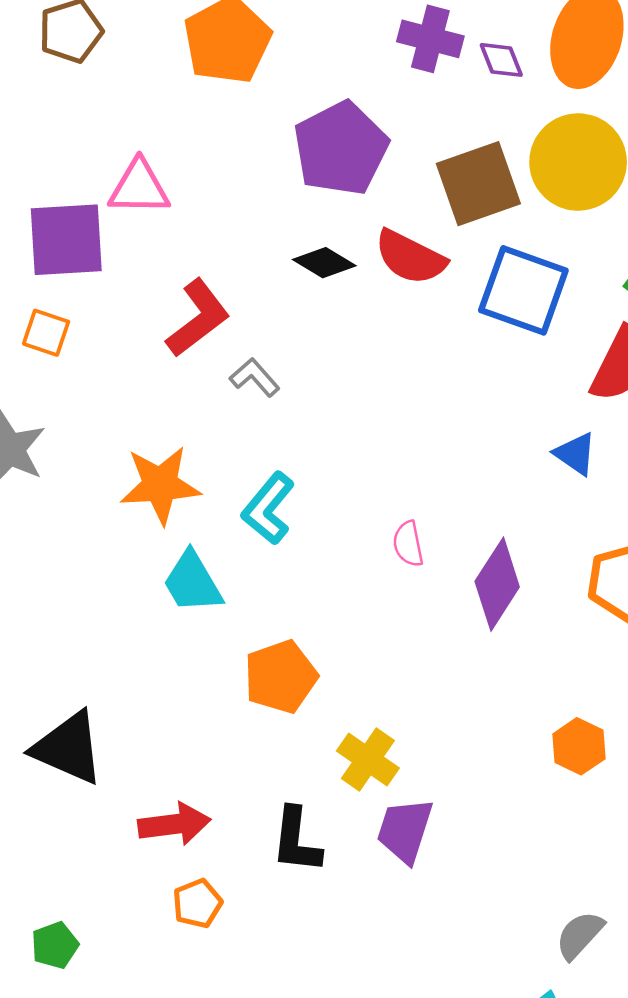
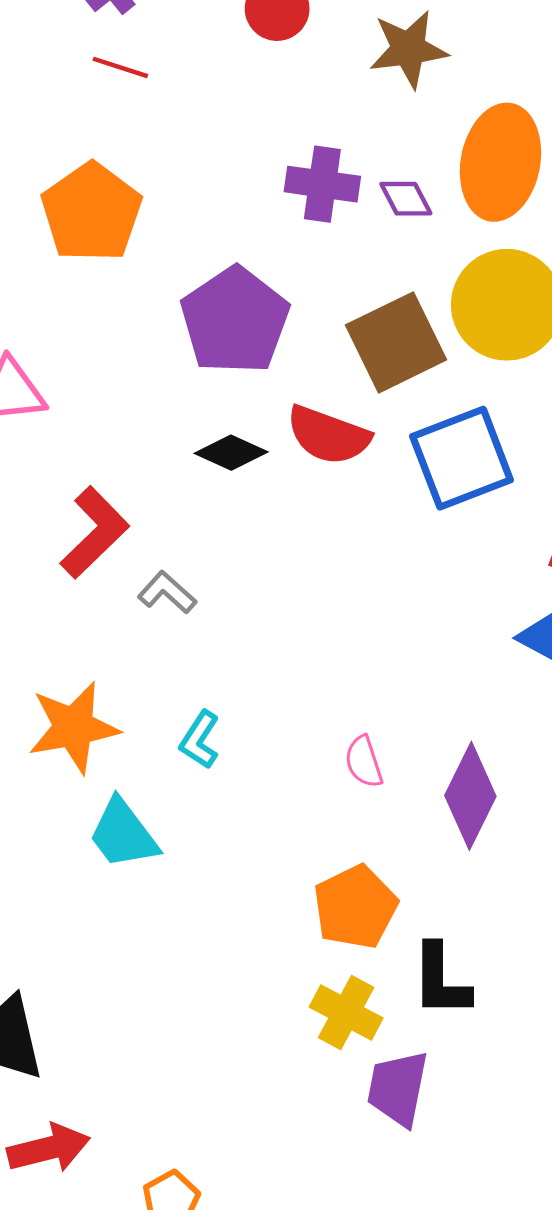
blue square: (523, 290) -> (462, 458), turned -34
cyan L-shape: (268, 508) -> (200, 740), size x0.7
orange pentagon: (281, 677) -> (355, 907), moved
red arrow: (174, 824) -> (49, 1148), moved
black L-shape: (296, 840) -> (441, 980), moved

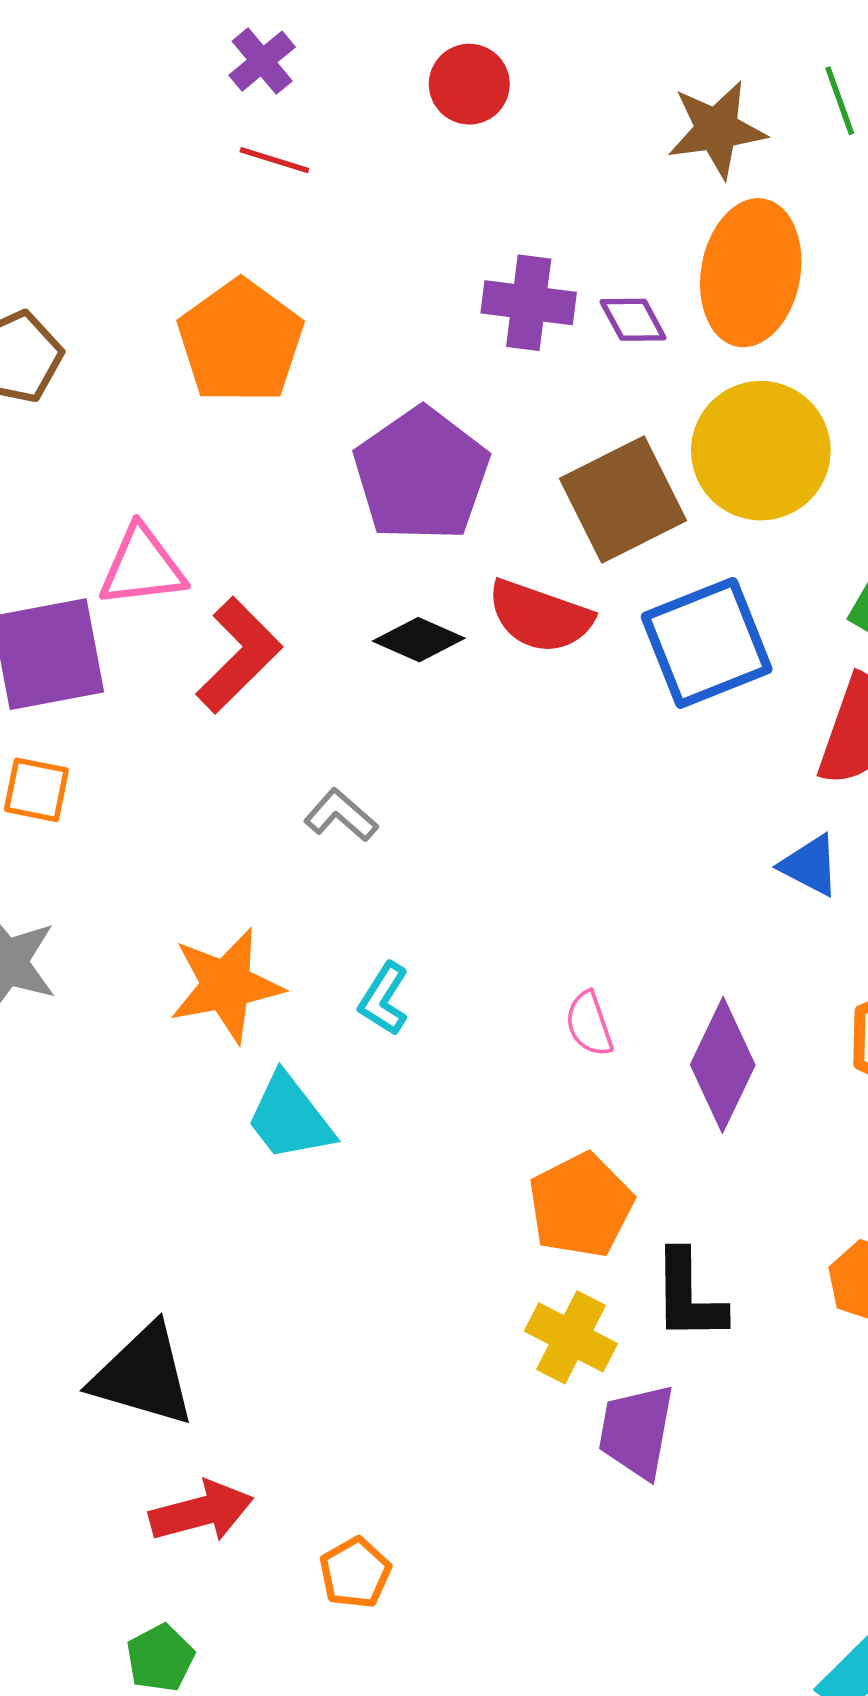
brown star: (408, 49) -> (717, 129), moved
red L-shape: (95, 532) -> (239, 655), moved

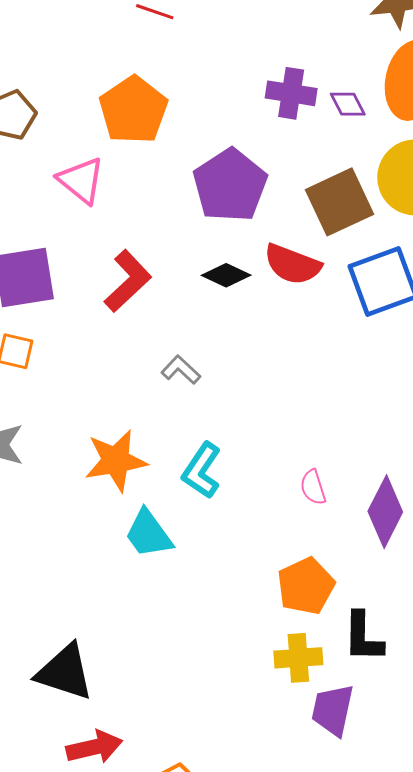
pink triangle: (142, 567) -> (81, 180), moved, turned 44
cyan L-shape: (384, 999) -> (202, 471), size x1.4
yellow cross: (571, 1337) -> (298, 658), turned -33

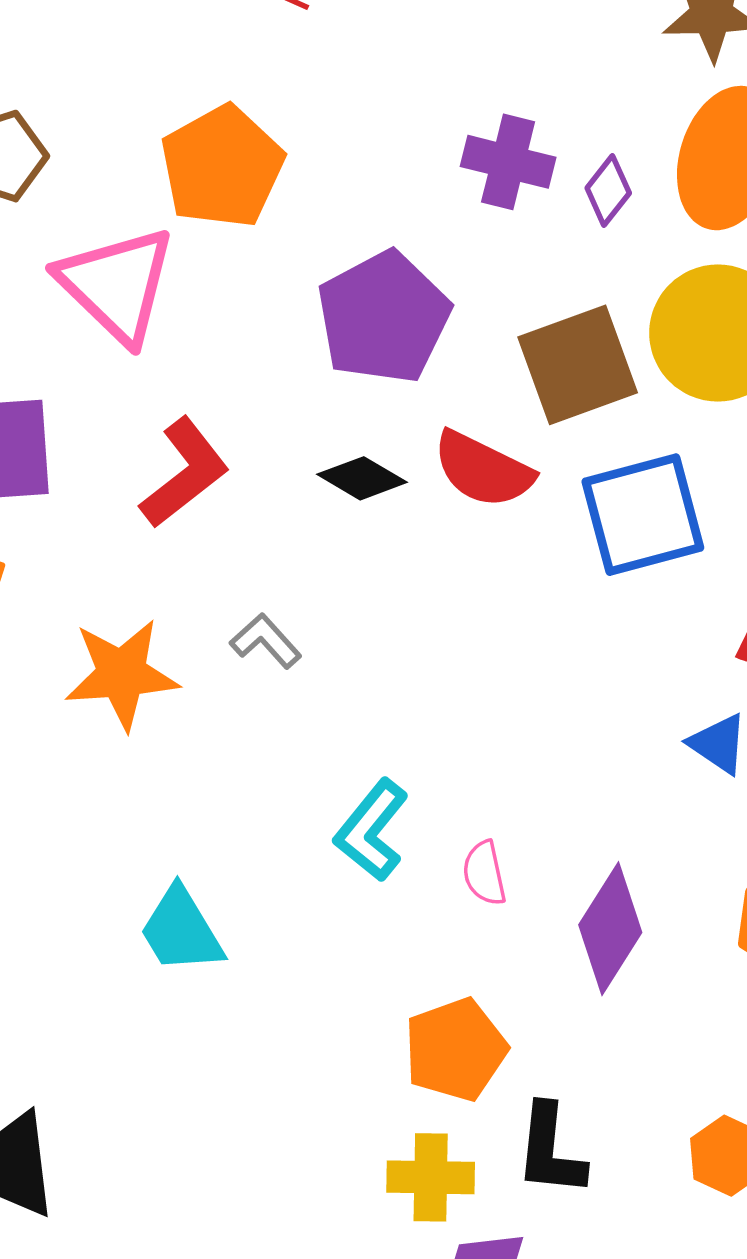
purple diamond: (348, 104) -> (608, 190), turned 60
pink triangle: (81, 180) -> (117, 285), size x1.4
orange star: (116, 461) -> (122, 674), moved
cyan L-shape: (202, 471) -> (371, 830), moved

